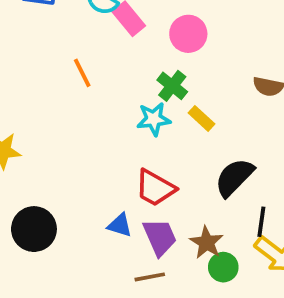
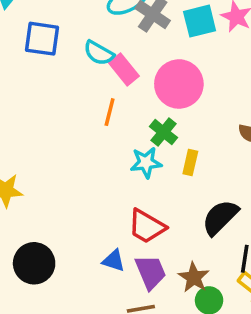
pink circle: (188, 34) -> (179, 84), size x1.4
orange line: (82, 73) -> (110, 112), moved, turned 40
yellow rectangle: (202, 118) -> (190, 162), turned 60

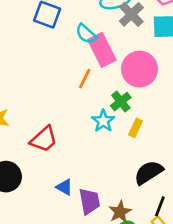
pink rectangle: (124, 69) -> (102, 50), size x1.4
cyan star: (146, 163) -> (103, 121), turned 30
red trapezoid: (147, 226) -> (44, 139), moved, turned -84

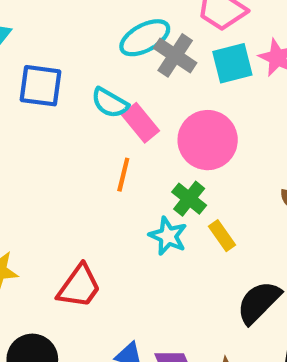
pink rectangle: (102, 50) -> (140, 123), size x0.7
yellow rectangle: (135, 128) -> (222, 236), turned -48

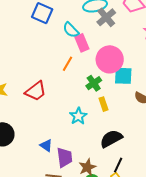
cyan square: (232, 63) -> (123, 76), moved
cyan star: (168, 236) -> (78, 116), moved
red trapezoid: (79, 286) -> (36, 91), moved

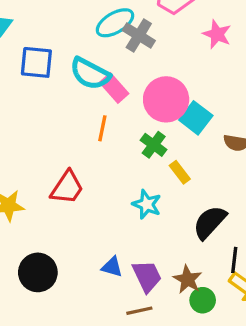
cyan semicircle: (71, 30) -> (90, 74), size x1.4
cyan square: (123, 76) -> (196, 118), turned -36

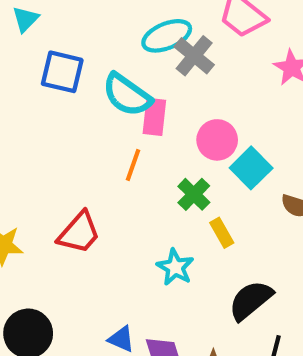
pink rectangle: (114, 88) -> (154, 117), turned 40
pink circle: (166, 99) -> (217, 140), size x0.7

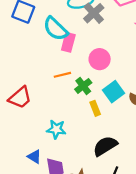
orange line: (133, 165) -> (62, 75), moved, turned 49
cyan square: (251, 168) -> (114, 92), moved
cyan star: (175, 267) -> (56, 129), moved, turned -30

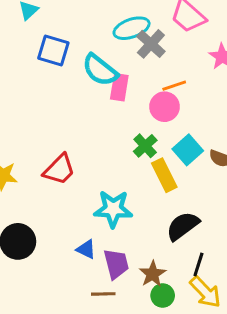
orange line: (62, 75) -> (174, 86), moved
yellow rectangle: (95, 108) -> (164, 175), size x1.5
cyan star: (56, 129) -> (113, 209), size x1.4

